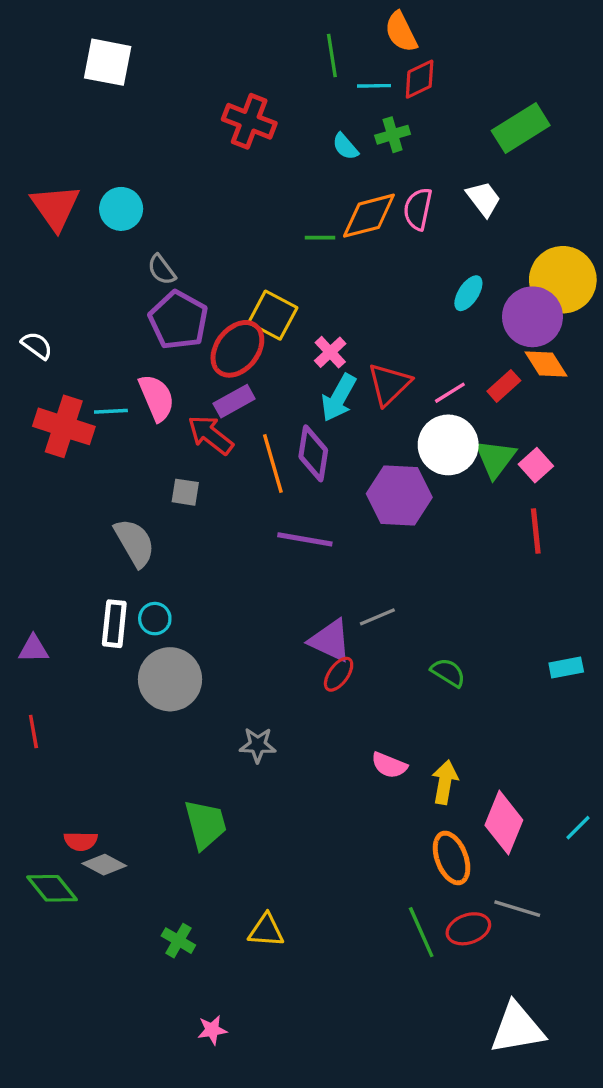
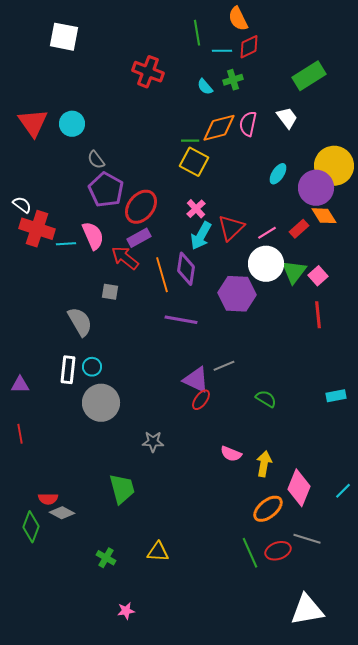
yellow square: (273, 315) -> (194, 162), moved
red cross: (64, 426) -> (37, 229), moved
orange ellipse: (452, 858) -> (268, 509), turned 72
green diamond: (52, 888) -> (31, 527), turned 60

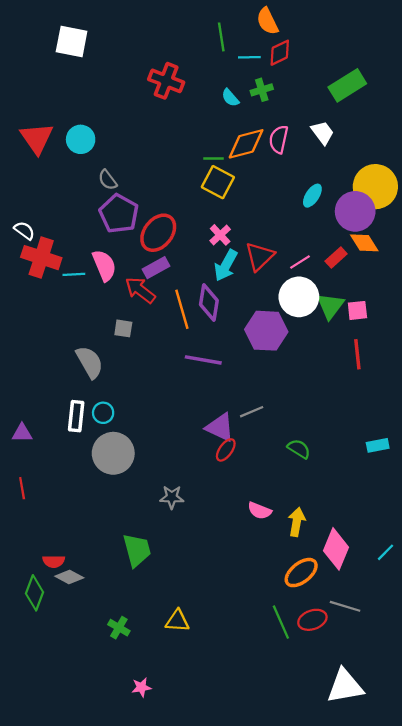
pink square: (318, 276) -> (357, 310), turned 36

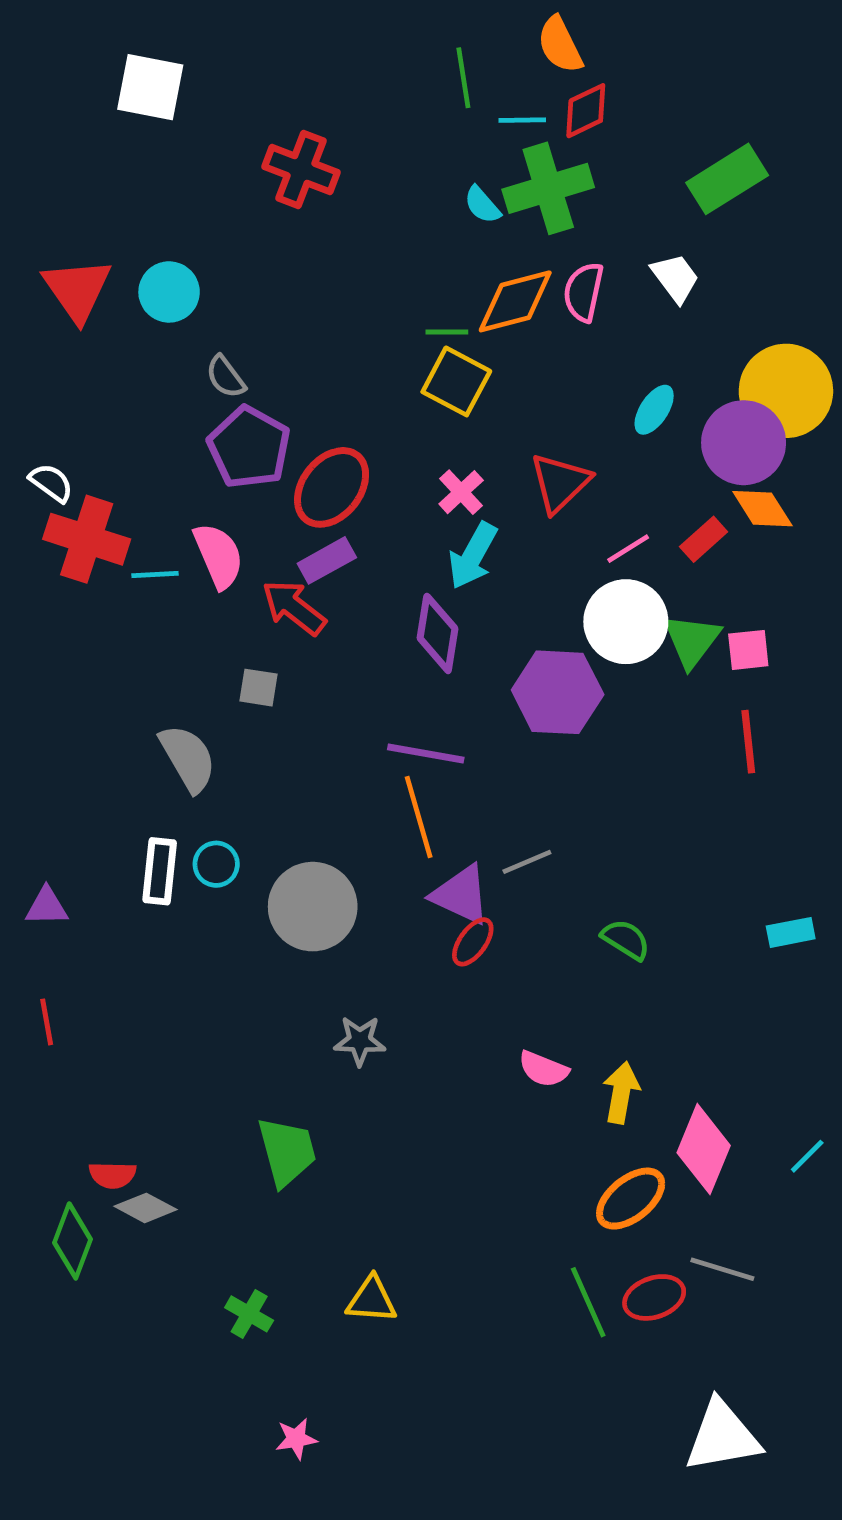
red cross: (166, 81) -> (301, 170), moved
green cross: (262, 90) -> (548, 188), size x1.8
red triangle: (260, 256) -> (560, 483), moved
orange line: (182, 309) -> (419, 817), moved
gray circle: (113, 453) -> (313, 907), moved

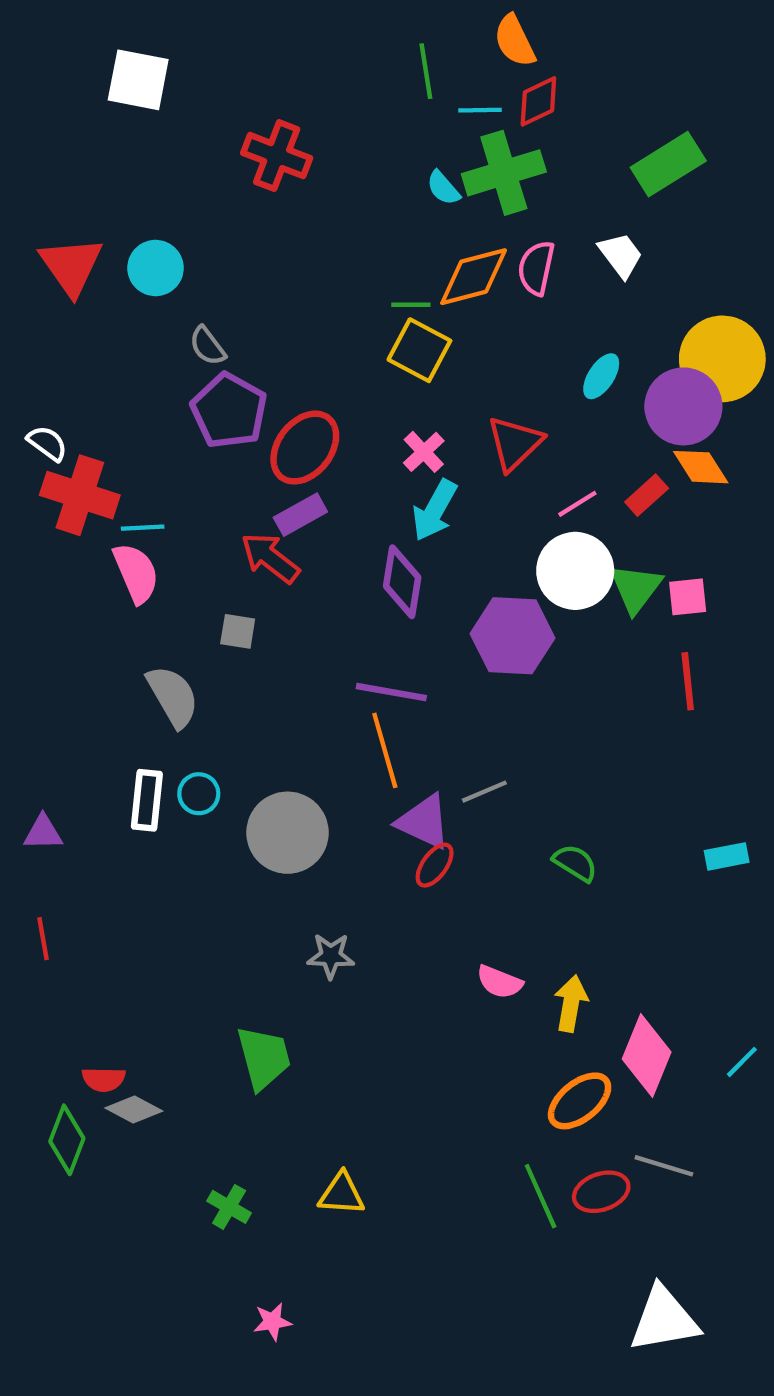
pink semicircle: (218, 556) -> (136, 573), moved

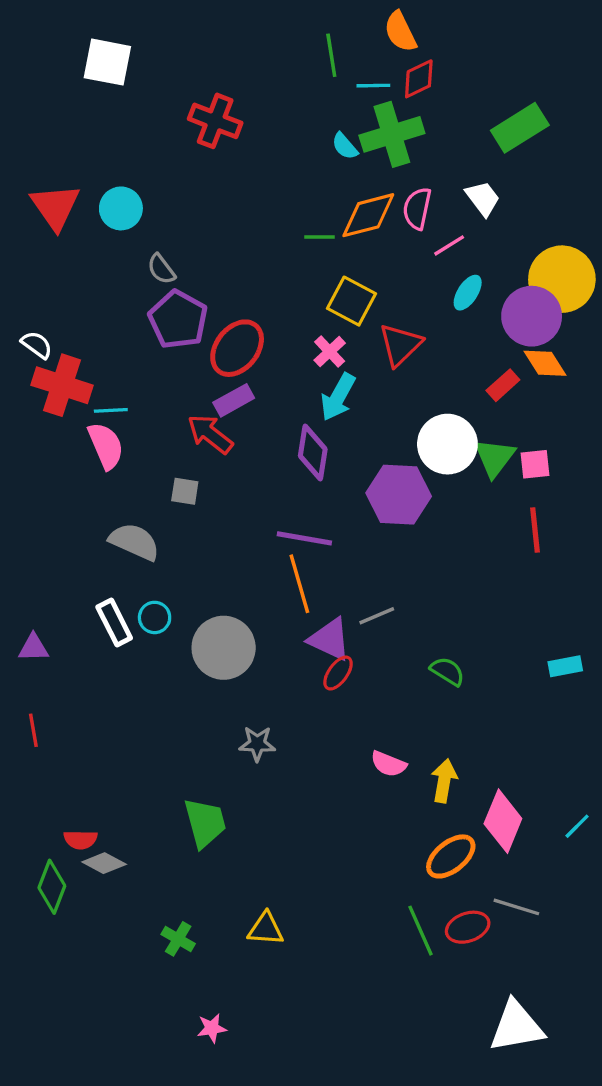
yellow square: (419, 350) -> (351, 301), moved
pink line: (577, 504) -> (449, 245), moved
gray semicircle: (173, 696) -> (134, 542), turned -36
white rectangle: (147, 800) -> (114, 623), turned -33

